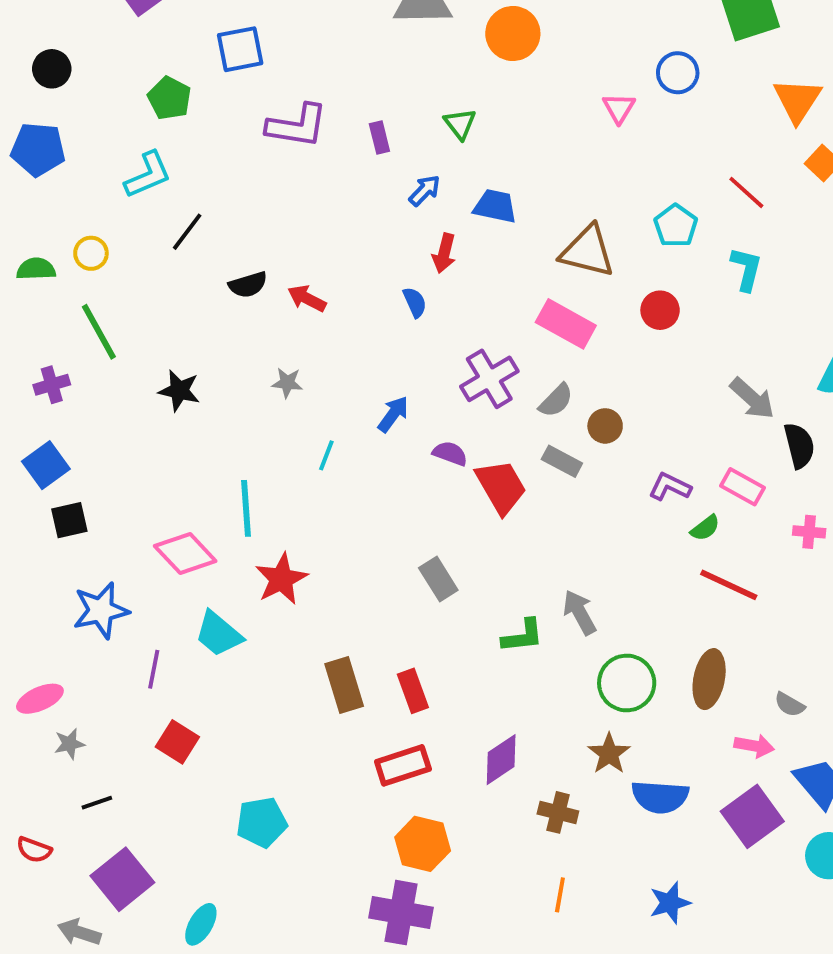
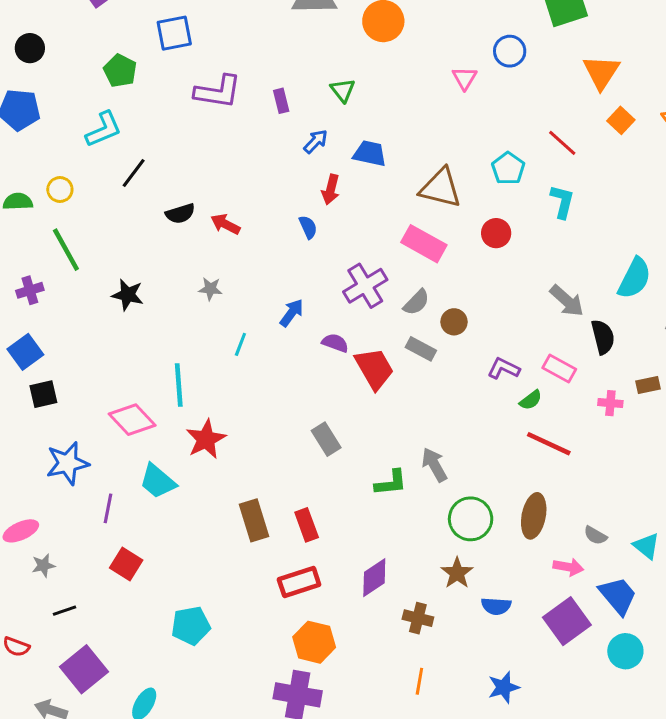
blue semicircle: (660, 797) -> (496, 606), size x0.7

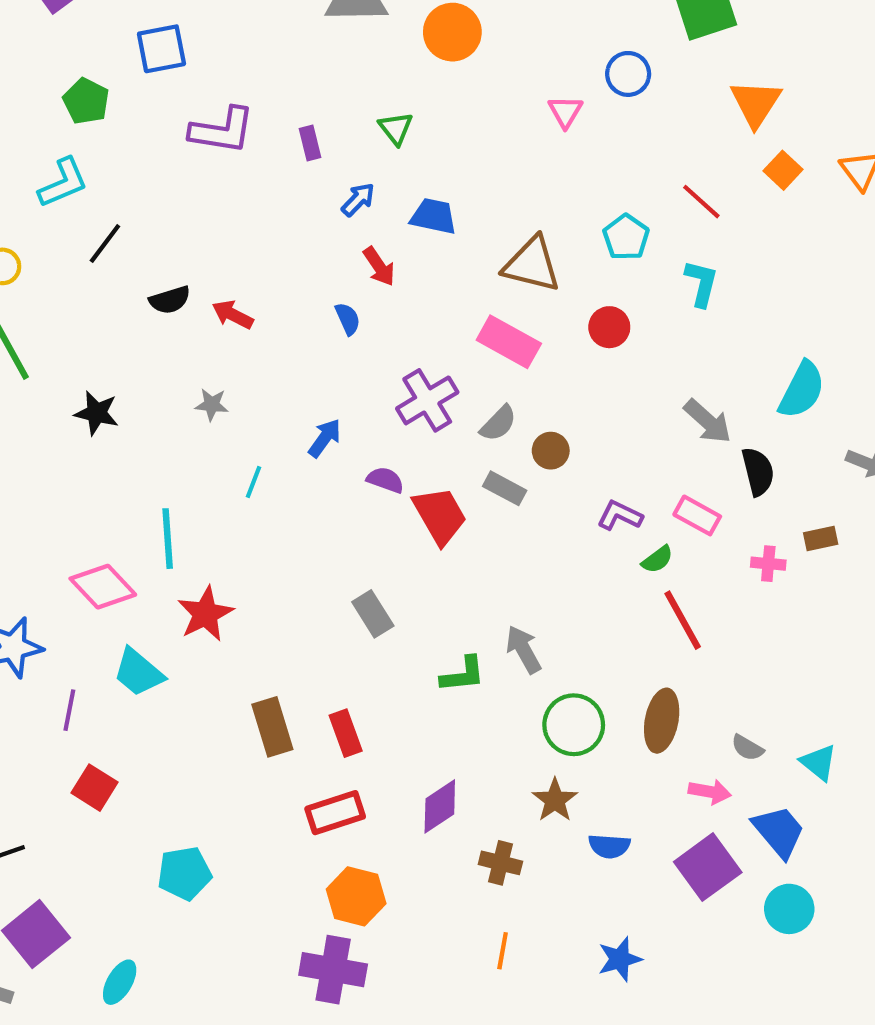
red arrow: (331, 190) -> (379, 266), turned -48
red line: (549, 444) -> (683, 620), turned 36

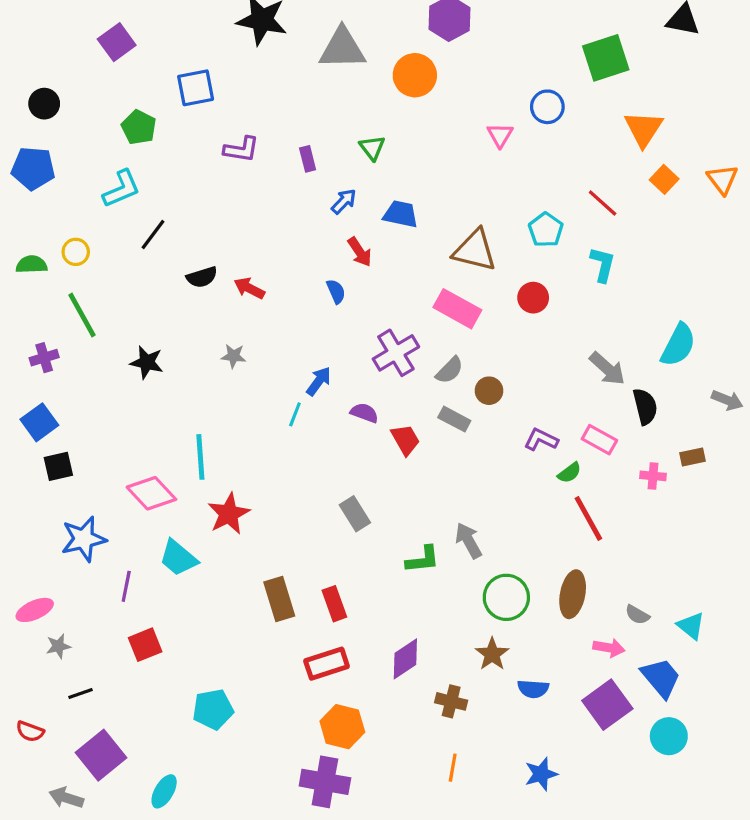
purple L-shape: (222, 130) -> (241, 149), size x0.7
cyan line: (254, 482) -> (295, 414), moved
red trapezoid: (440, 515) -> (405, 440), size x0.7
red square: (94, 788) -> (145, 645), turned 36

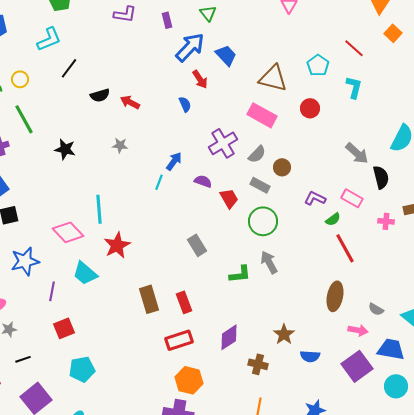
blue arrow: (344, 201) -> (190, 47), size x1.8
blue trapezoid: (401, 214) -> (226, 55), turned 35
green circle: (506, 597) -> (263, 221), moved
blue trapezoid: (661, 678) -> (391, 349), turned -40
cyan pentagon: (213, 709) -> (82, 369), moved

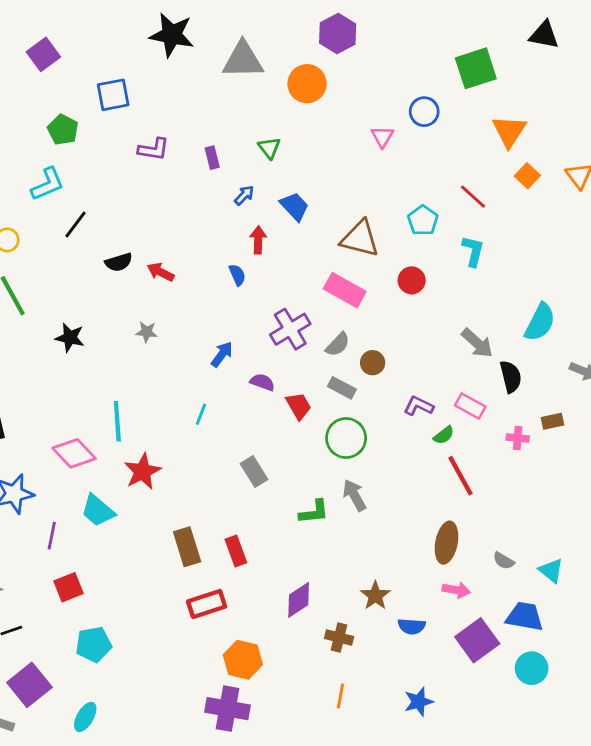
blue arrow: (190, 47) -> (244, 195), size x0.5
red arrow: (200, 79) -> (258, 240), turned -144
cyan line: (159, 182) -> (201, 414), moved
pink arrow: (358, 330) -> (456, 590), moved
red rectangle: (179, 340) -> (207, 604), moved

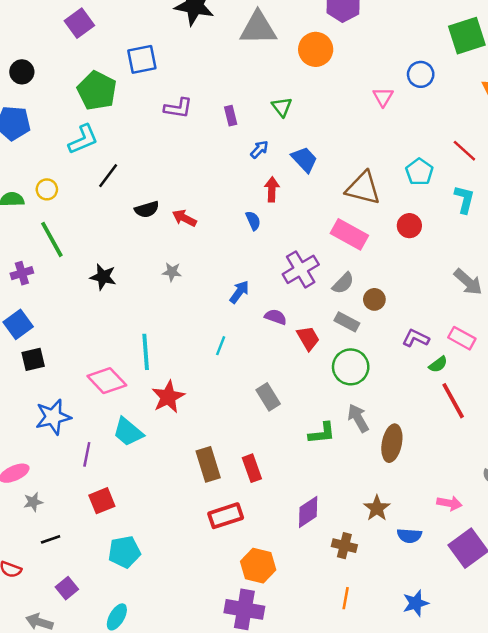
green pentagon: (63, 130) -> (97, 91), size x1.4
brown ellipse: (446, 543) -> (392, 443), moved
purple square: (29, 685) -> (67, 588), size x0.6

